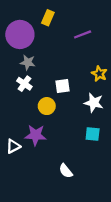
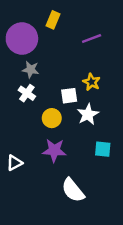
yellow star: (99, 74) -> (92, 82), moved
white star: (94, 103) -> (88, 114), moved, turned 30
purple star: (36, 135) -> (54, 150), moved
white semicircle: (66, 171) -> (73, 190), size x1.5

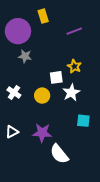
yellow rectangle: (53, 20) -> (43, 16), turned -40
white cross: (27, 93) -> (14, 93), moved
purple star: (54, 150) -> (42, 133), moved

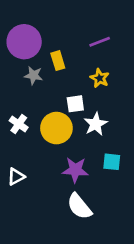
yellow rectangle: (43, 16) -> (58, 61), moved
yellow star: (74, 66) -> (100, 78), moved
yellow circle: (42, 96) -> (56, 128), size x1.5
purple star: (42, 133) -> (75, 170), moved

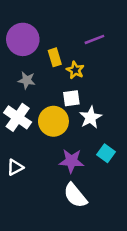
gray star: (33, 75) -> (27, 80), moved
yellow star: (100, 78) -> (75, 70), moved
white cross: (19, 124) -> (18, 117), size x1.5
cyan square: (112, 162) -> (106, 153), turned 30

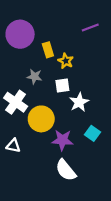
purple line: (94, 39) -> (90, 27), moved
gray star: (27, 80) -> (35, 77), moved
yellow circle: (53, 121) -> (41, 119), moved
white triangle: (15, 167) -> (13, 146), turned 40

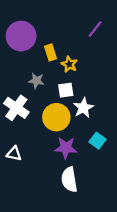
purple line: (90, 27) -> (95, 29), turned -30
yellow circle: (41, 119) -> (56, 117), moved
white semicircle: (66, 170) -> (69, 179), turned 30

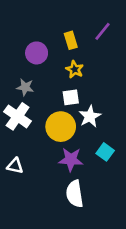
purple circle: (21, 36) -> (37, 53), moved, size x0.7
yellow rectangle: (50, 52) -> (71, 40), moved
gray star: (36, 81) -> (25, 87), moved

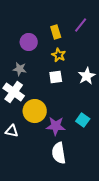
white star: (90, 116) -> (87, 76), moved
yellow circle: (61, 127) -> (35, 111), moved

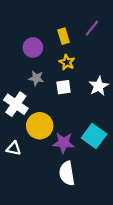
gray star: (20, 69) -> (36, 78), moved
cyan square: (83, 120) -> (94, 136), size x1.5

